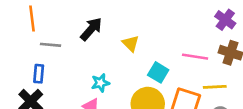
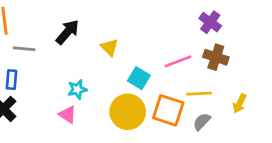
pink line: (195, 57) -> (178, 61), turned -30

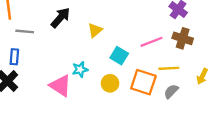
yellow triangle: (109, 47) -> (95, 30), turned 35
cyan star: (77, 89) -> (80, 69), moved
yellow circle: (128, 112) -> (110, 83), size x0.6
pink triangle: (67, 115) -> (60, 86), size x1.5

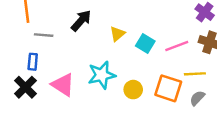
cyan square: (119, 56) -> (145, 44), moved
cyan star: (80, 69) -> (102, 75), size x1.6
pink triangle: (60, 86) -> (63, 85), moved

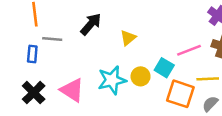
cyan square: (145, 44) -> (164, 68), moved
blue rectangle: (33, 62) -> (32, 54), moved
yellow circle: (133, 90) -> (141, 76), moved

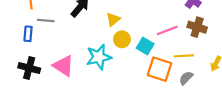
yellow circle: (141, 76) -> (122, 39), moved
black cross: (34, 93) -> (29, 68), turned -30

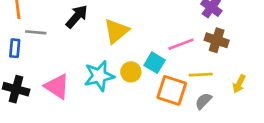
yellow triangle: (113, 19) -> (116, 31), size x1.5
yellow circle: (122, 39) -> (131, 72), moved

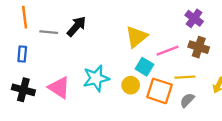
yellow triangle: (116, 31) -> (136, 37), moved
gray line: (36, 32) -> (49, 32), moved
yellow circle: (131, 72) -> (131, 85), moved

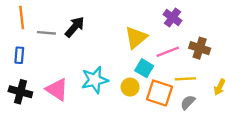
purple cross: (194, 18) -> (172, 18), moved

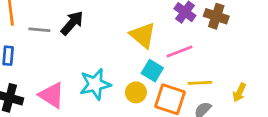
yellow triangle: (136, 38) -> (143, 35), turned -40
brown cross: (200, 48) -> (216, 16), moved

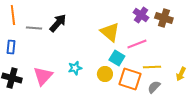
cyan star: (95, 84) -> (75, 68), size x0.6
pink triangle: (52, 95) -> (43, 76), turned 40

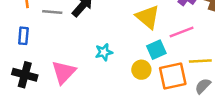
cyan square: (117, 58) -> (156, 50), turned 35
cyan star: (75, 68) -> (104, 52), moved
orange square: (130, 79) -> (173, 76), turned -30

